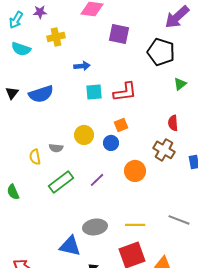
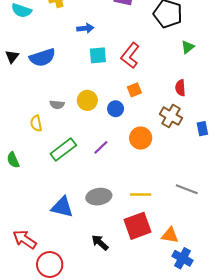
red L-shape: (125, 92) -> (130, 55), turned 135
orange square: (121, 125) -> (134, 90), moved
gray semicircle: (56, 148) -> (57, 105), moved
blue triangle: (70, 246) -> (62, 207), moved

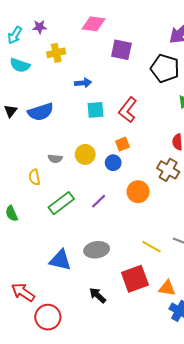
orange square: (134, 90) -> (122, 144), moved
yellow line: (141, 194) -> (151, 247), moved, turned 30

